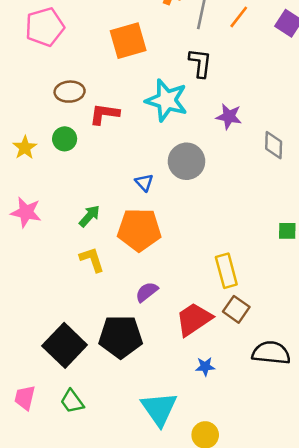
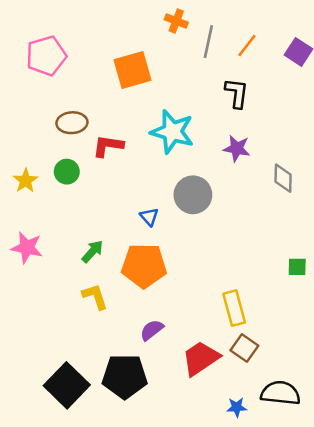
black L-shape: (200, 63) -> (237, 93), moved
blue star: (205, 367) -> (237, 407), moved

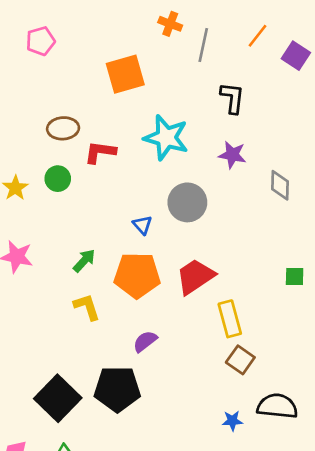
orange line: (247, 45) -> (257, 36), moved
pink pentagon: (46, 56) -> (41, 41), moved, size x0.7
red trapezoid: (201, 358) -> (195, 277), moved

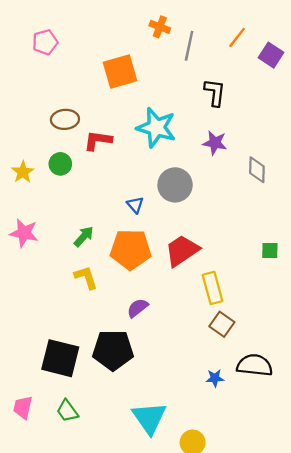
black square: (58, 398) -> (60, 358), turned -30

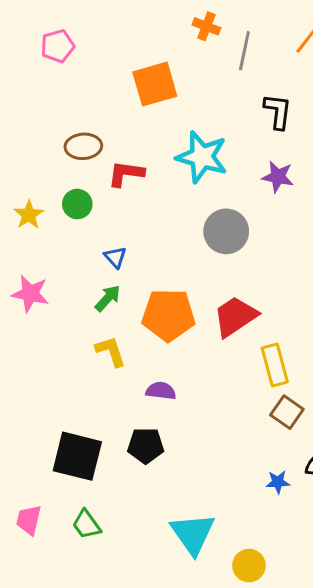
blue triangle: (135, 205) -> (115, 257), moved
purple semicircle: (138, 308) -> (161, 391), moved, turned 45
black pentagon: (113, 350) -> (146, 446), size x0.7

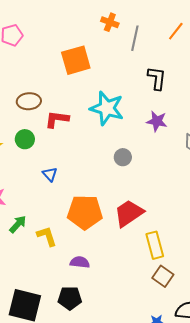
gray circle: (226, 231) -> (123, 157), size x0.6
green arrow: (108, 298) -> (18, 224), moved

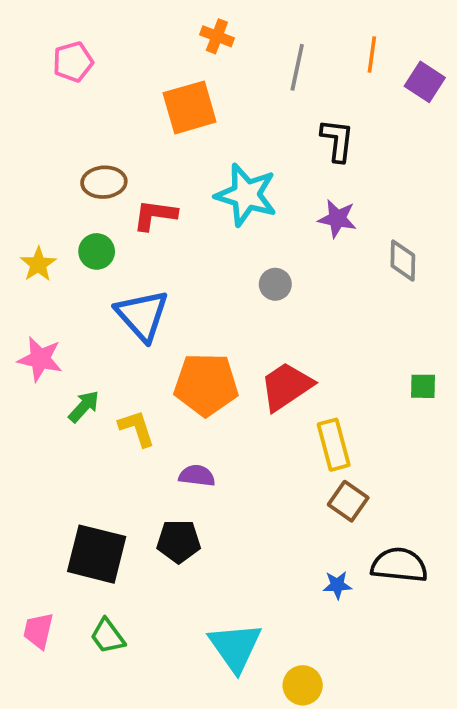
orange cross: (110, 22) -> (217, 36), moved
orange line: (176, 31) -> (372, 55), turned -30
blue triangle: (50, 174) -> (142, 315), size x2.0

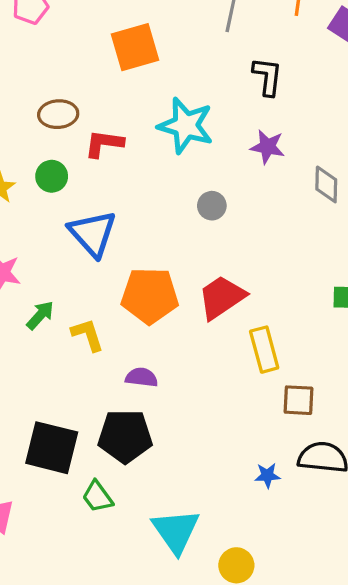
brown square: (348, 501) -> (298, 400), moved, turned -32
black pentagon: (179, 541) -> (125, 436), size x1.4
green trapezoid: (108, 636) -> (97, 497), moved

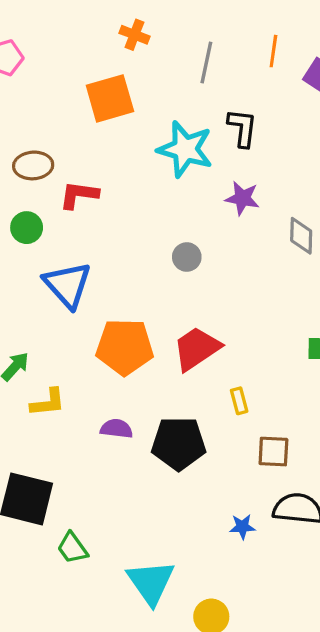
cyan star: (186, 126) -> (185, 149), moved
yellow L-shape: (88, 335) -> (48, 402), moved, turned 102
yellow rectangle: (264, 350) -> (239, 401), size x0.6
black pentagon: (125, 436) -> (179, 443), moved

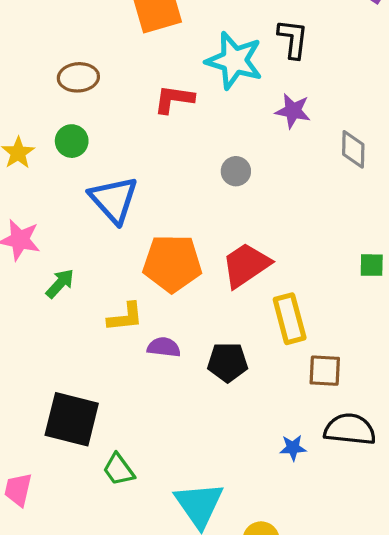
red L-shape: (79, 195) -> (174, 99), moved
yellow rectangle: (239, 401) -> (290, 319), size x1.8
yellow L-shape: (48, 402) -> (125, 317), moved
black pentagon: (179, 443) -> (228, 362), size x0.7

